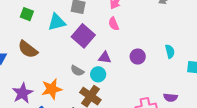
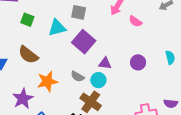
pink semicircle: (114, 24) -> (135, 21), moved, turned -32
orange star: (52, 89) -> (47, 81), moved

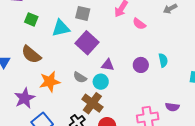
cyan semicircle: (170, 57) -> (163, 60), moved

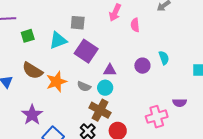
green square: (31, 19) -> (28, 36), turned -32
pink semicircle: (139, 24) -> (135, 25), turned 56
orange star: (50, 82) -> (56, 82), moved

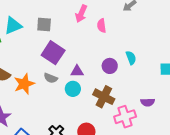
cyan triangle: (58, 40) -> (13, 26), moved
gray semicircle: (84, 86) -> (51, 78), moved
brown cross: (100, 110) -> (104, 97), moved

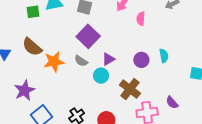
purple triangle: (77, 71) -> (108, 59), turned -40
purple semicircle: (148, 102) -> (172, 103), turned 40

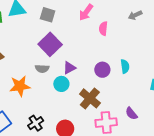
gray semicircle: (81, 61) -> (42, 69), turned -32
orange star: (54, 62) -> (20, 86), moved

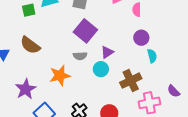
cyan semicircle: (125, 66) -> (152, 56), moved
purple circle: (102, 70) -> (141, 38), moved
brown cross: (90, 98) -> (131, 81), turned 30

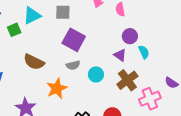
brown semicircle: (30, 45) -> (34, 62), moved
purple triangle: (107, 52) -> (120, 55), moved, turned -40

